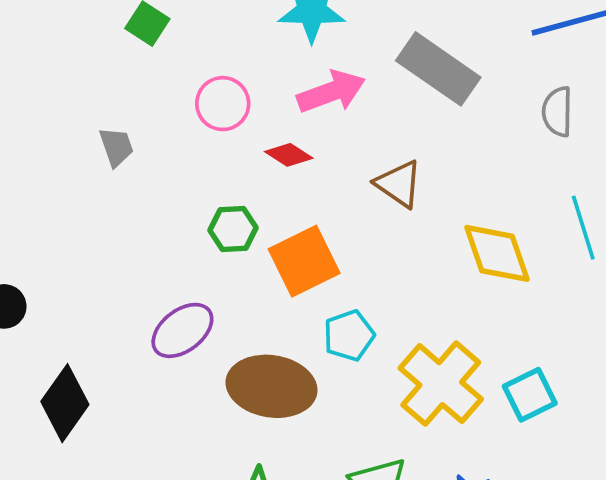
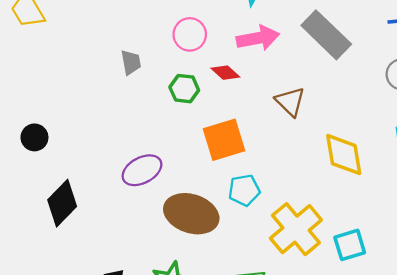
gray trapezoid: (116, 147) -> (131, 62), moved
green hexagon: (233, 229) -> (184, 89), moved

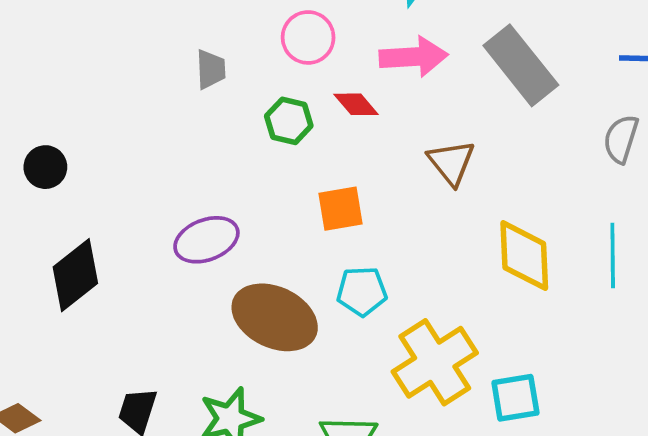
orange square: (224, 140) -> (341, 209), size x0.7

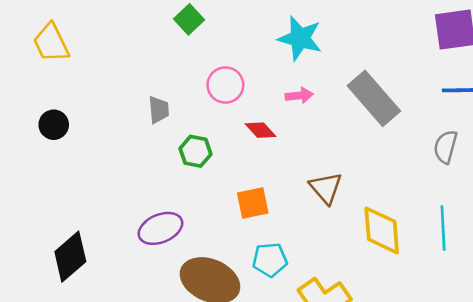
pink arrow: (414, 57) -> (299, 95), size x0.6
green hexagon: (289, 121) -> (195, 151), moved
brown triangle: (451, 162) -> (326, 188), moved
black circle: (45, 167) -> (54, 125), moved

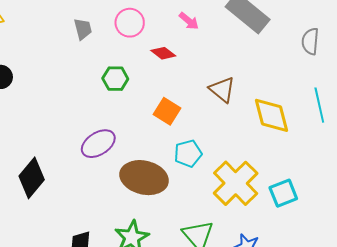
pink arrow: (299, 95) -> (189, 21), turned 55
gray trapezoid: (159, 110) -> (83, 29), moved
orange square: (253, 203) -> (167, 111), turned -36

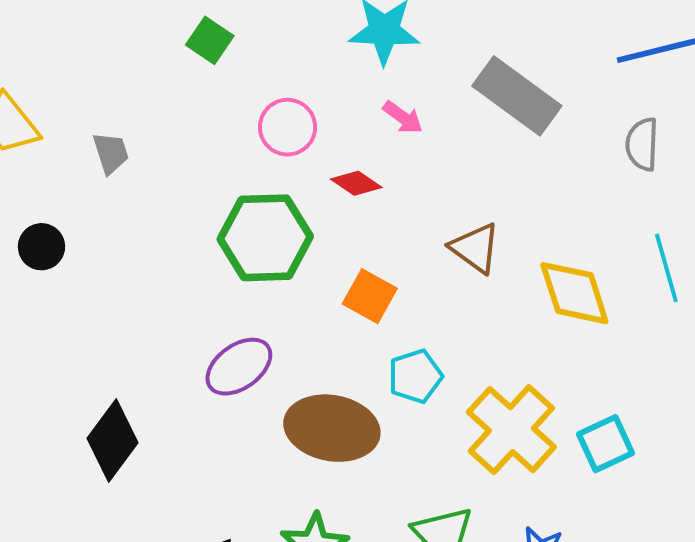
gray trapezoid: (83, 29) -> (111, 153), moved
green hexagon: (115, 79) -> (265, 238), size x1.8

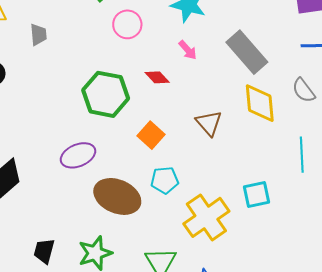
pink circle: (288, 127) -> (127, 24), moved
gray semicircle: (642, 144) -> (304, 90), turned -52
yellow diamond: (574, 293) -> (260, 103), moved
cyan square: (605, 444) -> (257, 194), moved

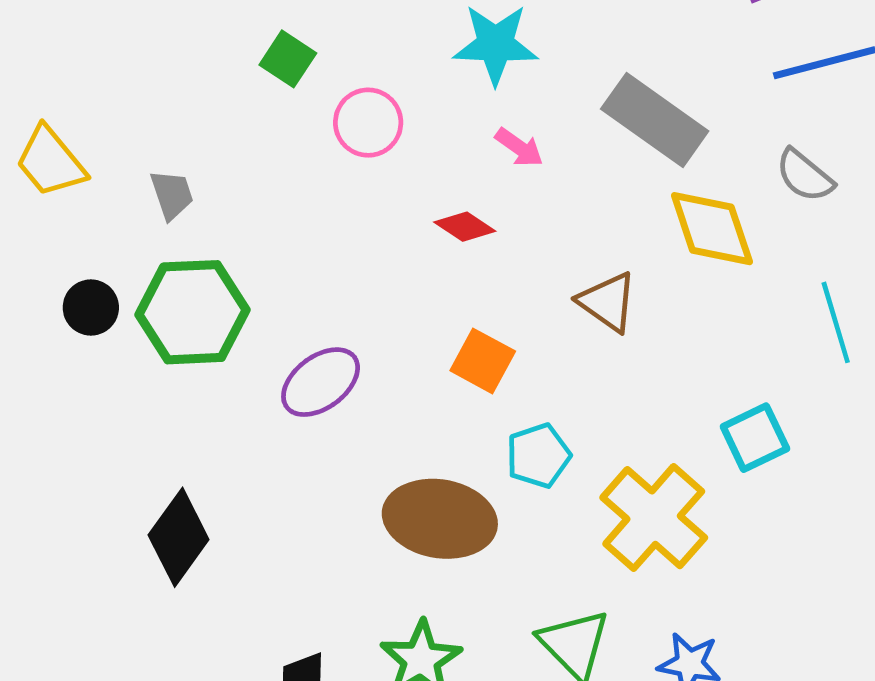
green hexagon: (106, 94) -> (193, 312), moved
purple ellipse: (78, 155) -> (321, 382), moved

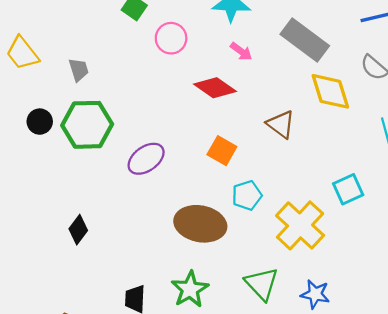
red diamond: (465, 227) -> (215, 88), size x1.5
black diamond: (179, 537) -> (78, 230), size x0.7

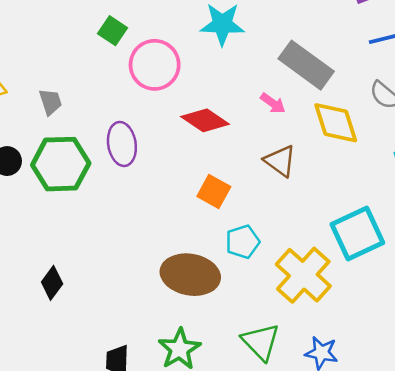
pink circle: (171, 38) -> (155, 65), size x1.4
pink arrow: (241, 51) -> (273, 103), moved
purple ellipse: (146, 159) -> (122, 144), moved, turned -63
cyan square: (348, 189) -> (357, 233), size x1.5

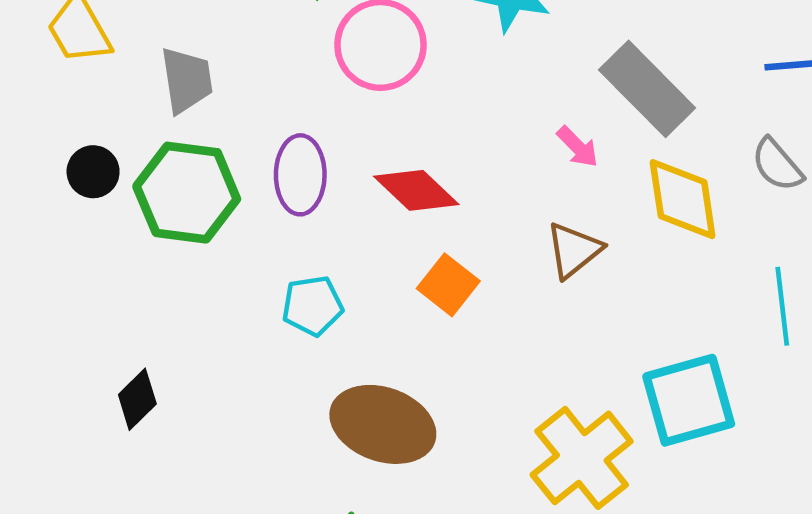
gray trapezoid: (50, 102) -> (187, 80), size x1.4
red diamond: (205, 120) -> (416, 190), moved
brown triangle: (280, 161) -> (574, 250), turned 36
cyan pentagon: (243, 242) -> (313, 306), moved

